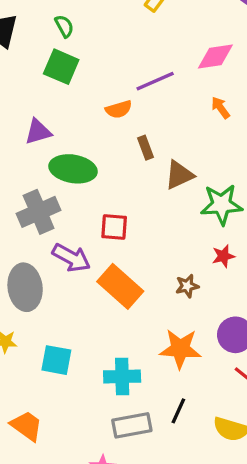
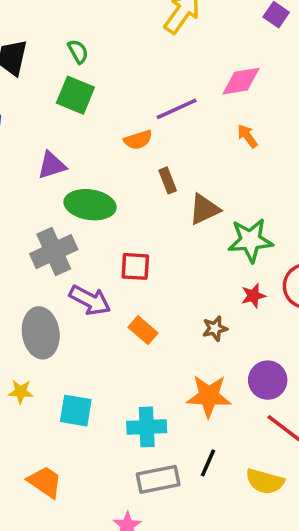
orange rectangle: (120, 286) -> (143, 330), size x0.6

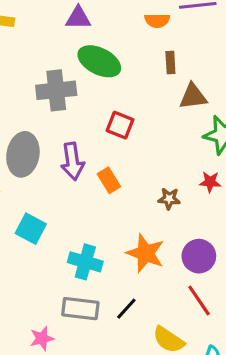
purple arrow: (90, 300) -> (72, 161), moved, turned 36

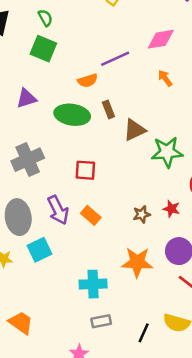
green ellipse: (99, 61) -> (72, 115), moved
red star: (210, 182) -> (171, 209), moved, turned 30
cyan square: (31, 229) -> (40, 250), moved, turned -35
gray rectangle: (80, 309) -> (101, 321), size x0.7
black line: (126, 309) -> (144, 333), moved

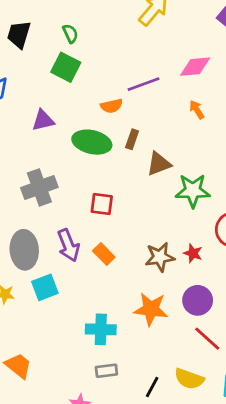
brown rectangle: (108, 109) -> (132, 139), turned 36
brown star: (142, 214) -> (160, 257), size x1.5

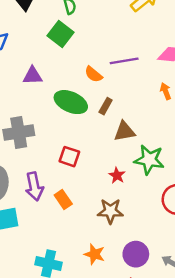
orange semicircle: (112, 106) -> (93, 74), turned 42
red star: (193, 253) -> (117, 175), moved
orange star: (151, 309) -> (94, 254), size x0.7

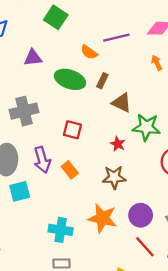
brown triangle: (124, 131) -> (122, 103), turned 40
orange star: (94, 254) -> (102, 218), size x1.5

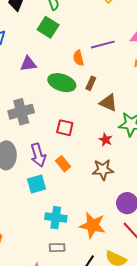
orange semicircle: (89, 52) -> (78, 58), turned 42
cyan square: (20, 191) -> (37, 184), moved
orange star: (102, 218) -> (93, 225), moved

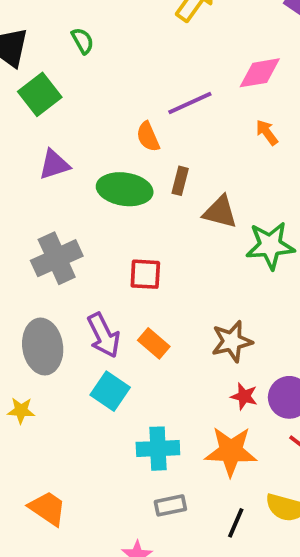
green square: (48, 27) -> (40, 94), moved, turned 30
red star: (106, 140) -> (244, 396), moved
cyan square: (37, 184) -> (110, 391), turned -30

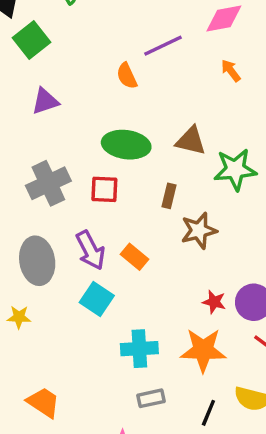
brown rectangle: (180, 181) -> (169, 196), moved
green ellipse: (125, 189) -> (126, 145), moved
red square: (145, 274) -> (104, 189), moved
brown star: (232, 341) -> (199, 231), moved

